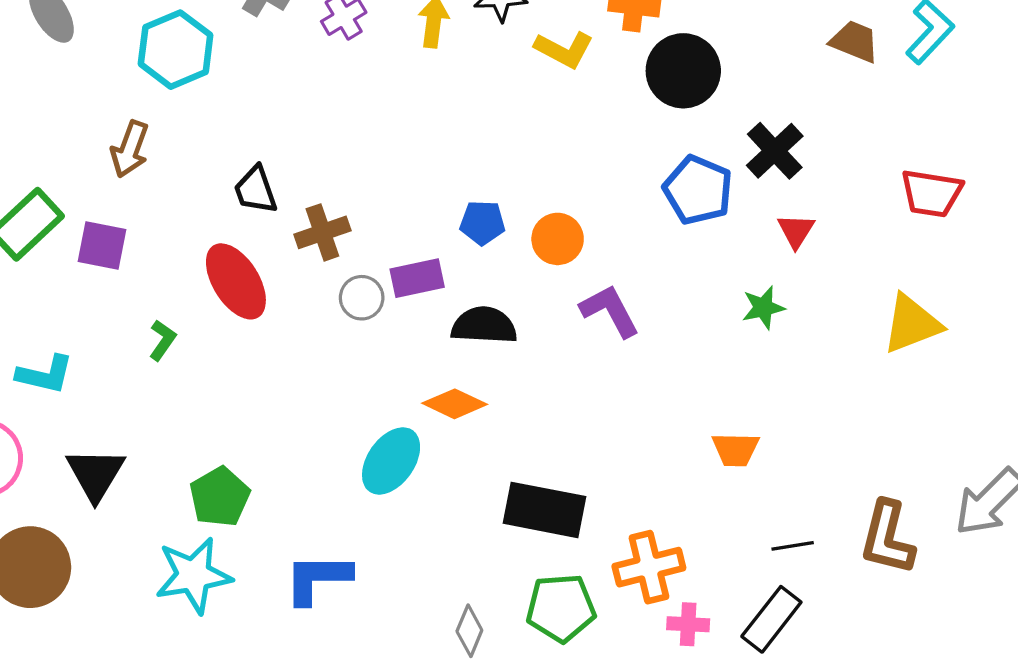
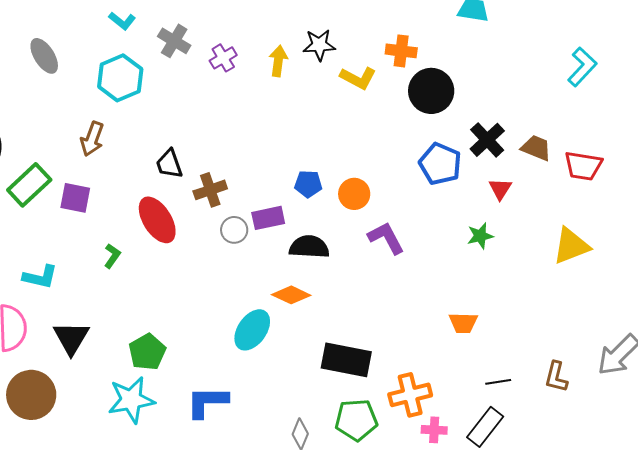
brown trapezoid: (855, 41) -> (536, 148), moved
brown L-shape: (887, 538) -> (556, 377), size x0.7

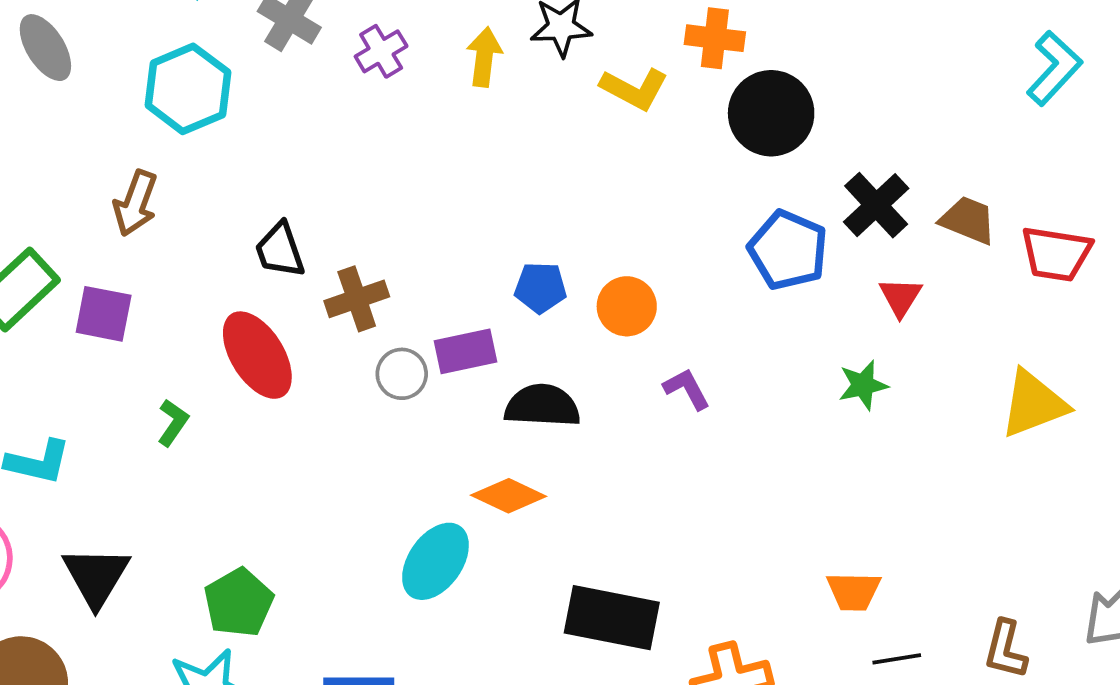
purple L-shape: (386, 238) -> (687, 389), size x0.7
orange trapezoid: (463, 323) -> (854, 591), moved

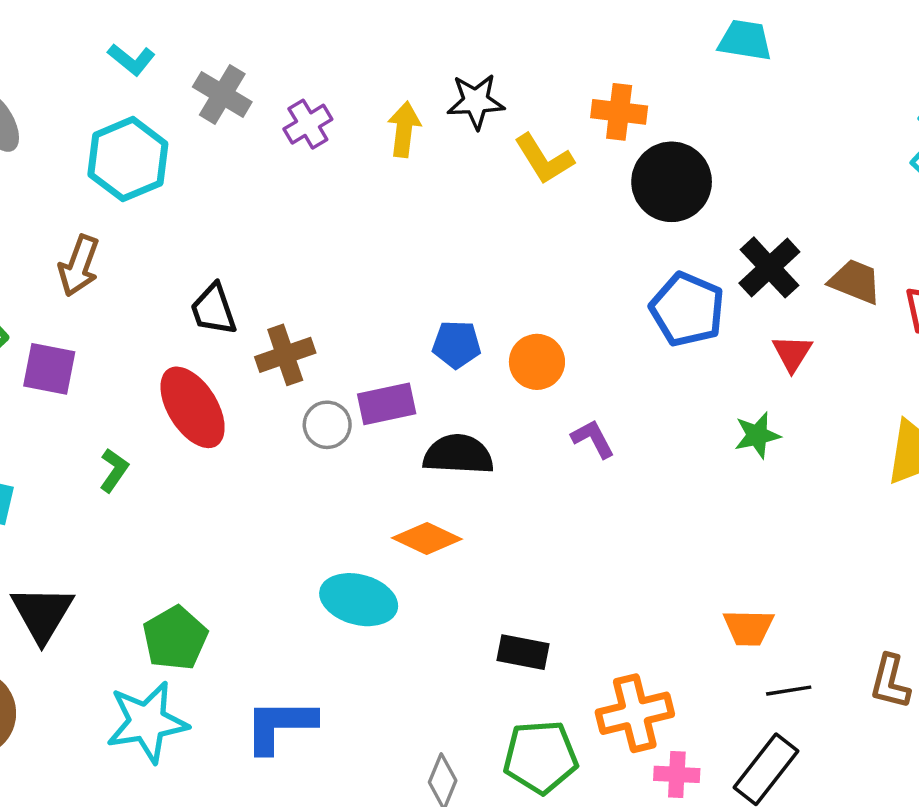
yellow L-shape: (634, 89) -> (544, 159), turned 30
cyan ellipse: (435, 561) -> (359, 600), turned 70
black rectangle: (612, 618) -> (523, 652), size x0.6

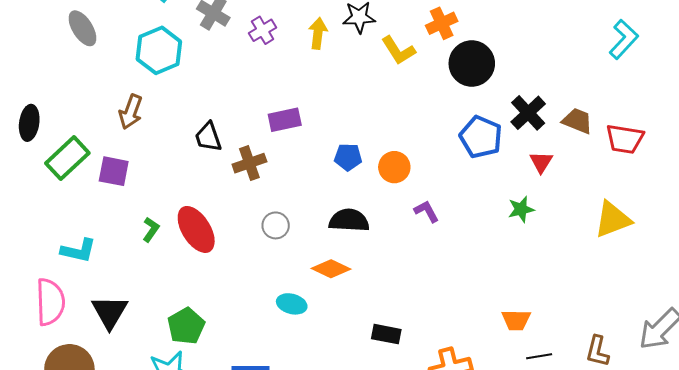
orange cross: (619, 112) -> (442, 23), turned -32
purple rectangle: (387, 404) -> (285, 120), moved
red ellipse: (193, 407) -> (196, 229), moved
gray circle: (327, 425) -> (276, 225), moved
cyan ellipse: (359, 600) -> (292, 304), size x0.7

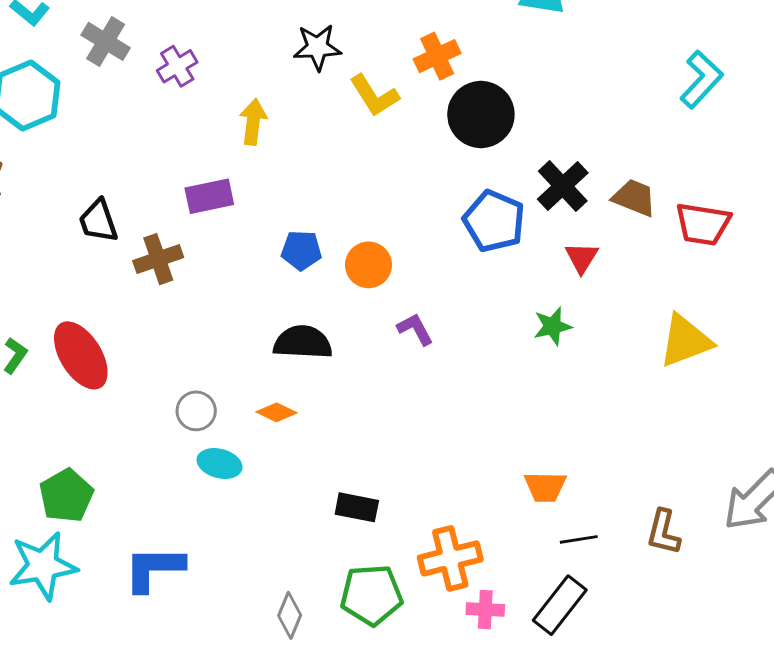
yellow arrow: (318, 33) -> (253, 122), moved
gray circle: (276, 225) -> (196, 411), moved
orange diamond: (331, 269) -> (276, 412), size x0.7

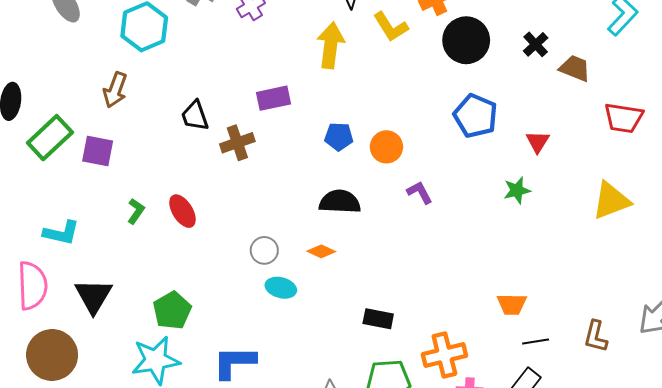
yellow arrow: (253, 122) -> (331, 45), moved, size x1.4
black cross: (563, 186) -> (536, 44), moved, size x0.7
brown trapezoid: (634, 198) -> (575, 68), moved
red ellipse: (81, 355) -> (182, 211), size x0.7

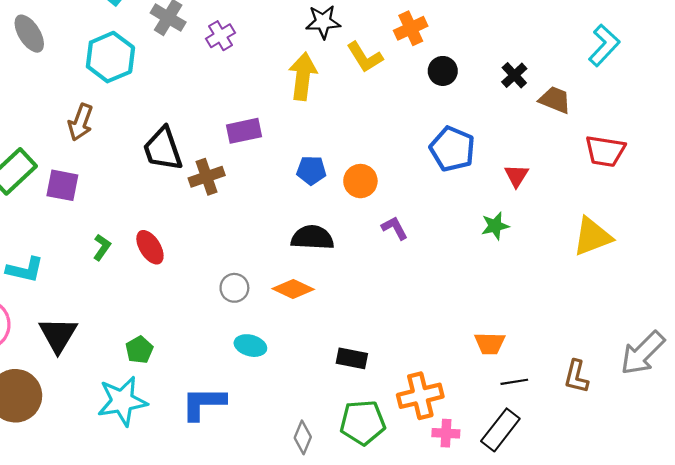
black circle: (466, 40) -> (443, 71), size x0.6
black trapezoid: (195, 116) -> (163, 149), size x1.4
orange diamond: (321, 251) -> (293, 289), size x1.4
cyan ellipse: (281, 288) -> (250, 346), moved
green pentagon: (172, 310) -> (139, 350), size x0.7

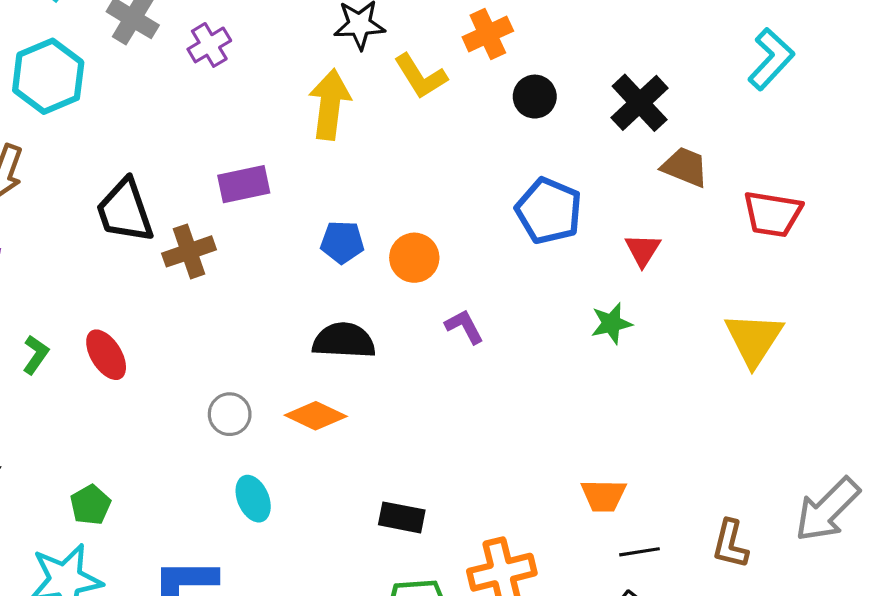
black cross: (514, 75) -> (640, 103), size x1.5
brown trapezoid: (555, 100) -> (685, 167), moved
yellow triangle: (592, 237) -> (754, 339), turned -36
cyan ellipse: (250, 346) -> (253, 499), turned 52

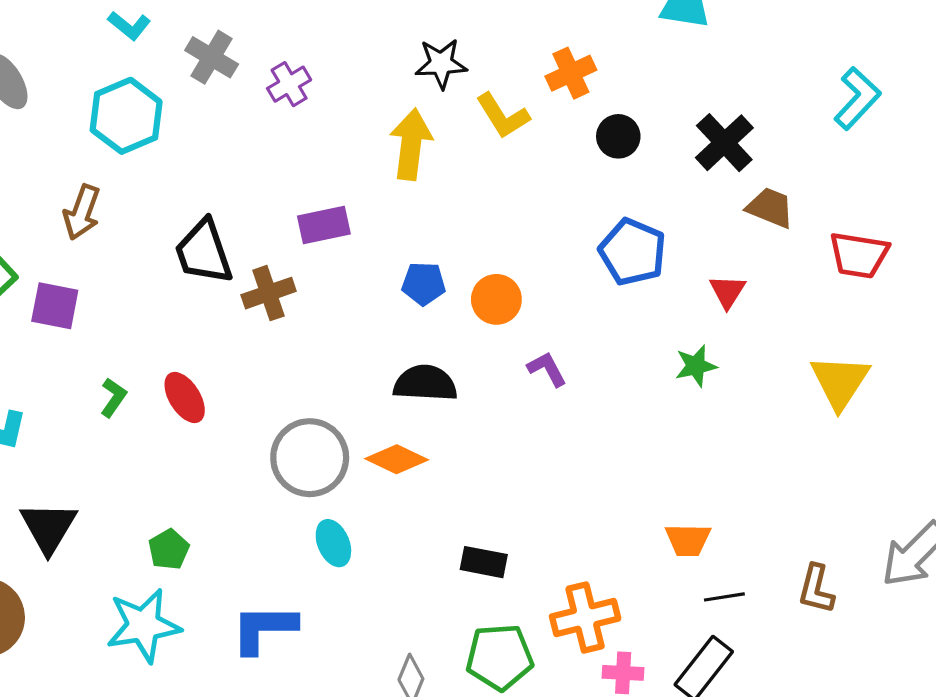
gray circle: (230, 414) -> (310, 458), size x1.8

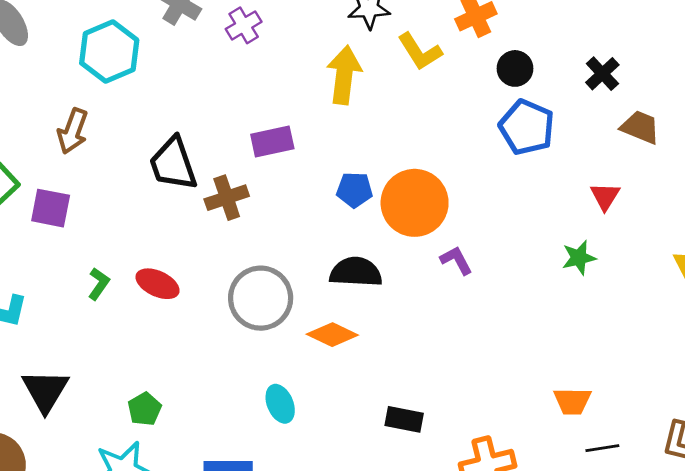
black cross: (724, 143) -> (602, 74), size x0.7
blue pentagon: (633, 252) -> (527, 127), moved
orange circle: (496, 299) -> (415, 203), size x1.6
red ellipse: (185, 398) -> (158, 284), turned -33
gray circle: (310, 458) -> (261, 298), moved

